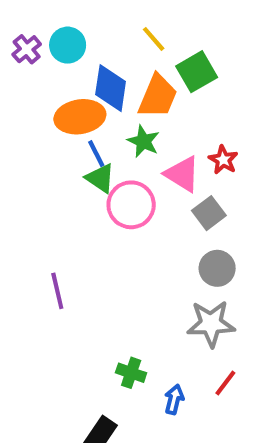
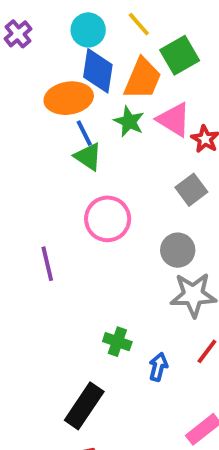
cyan circle: (68, 45) -> (88, 30), moved
pink triangle: (182, 174) -> (174, 120), moved
pink circle: (131, 205) -> (108, 219), moved
gray circle: (217, 268) -> (178, 250), moved

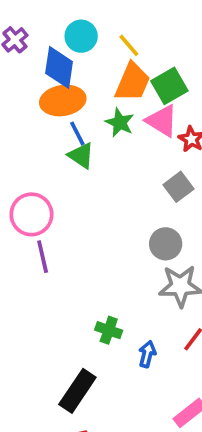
yellow line: (139, 24) -> (129, 45), moved
green square: (180, 55) -> (169, 86), moved
blue diamond: (98, 71) -> (59, 67), moved
pink circle: (108, 219) -> (31, 214), moved

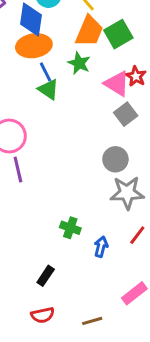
pink triangle: (162, 121) -> (117, 84), moved
black rectangle: (77, 391) -> (46, 276), size x0.6

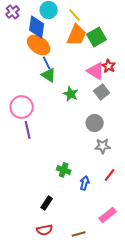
orange ellipse: (34, 46) -> (39, 45), turned 45
green star: (79, 63) -> (71, 94), moved
gray star: (127, 193) -> (103, 146), size x0.7

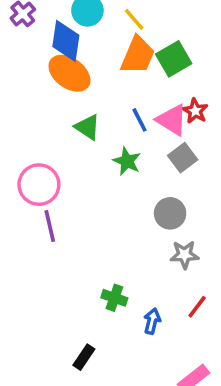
blue line: (47, 63) -> (140, 120), moved

